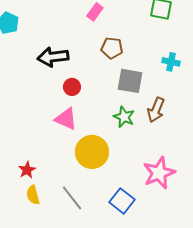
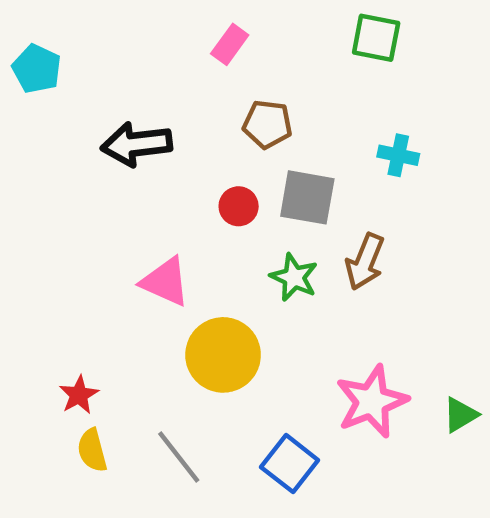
red circle: (72, 87) -> (239, 206), moved

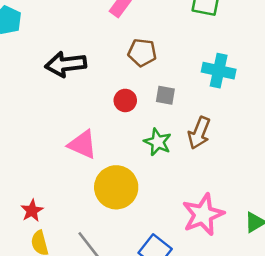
cyan cross: (398, 155) -> (219, 71), size x1.4
gray square: (307, 197) -> (165, 95), size x0.6

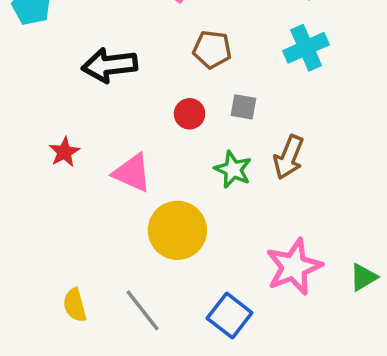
cyan cross: (219, 71) -> (306, 48), moved, turned -36
red star: (32, 211) -> (64, 152), moved

